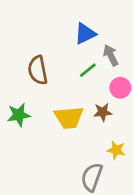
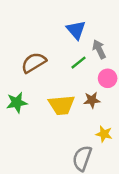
blue triangle: (85, 34) -> (76, 30), turned -45
brown semicircle: (38, 70) -> (34, 63), turned 70

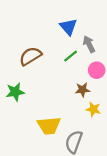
yellow trapezoid: (62, 105) -> (49, 126), moved
yellow star: (104, 134) -> (93, 109), moved

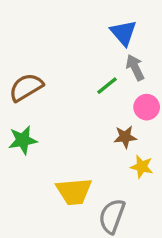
blue triangle: (68, 27) -> (124, 33), moved
brown semicircle: (30, 56) -> (26, 87), moved

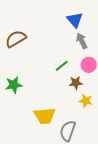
green line: (107, 86) -> (62, 66), moved
brown semicircle: (26, 87) -> (16, 39), moved

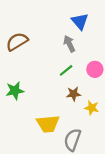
gray arrow: (82, 41) -> (69, 44), moved
brown star: (76, 83) -> (74, 94), moved

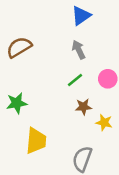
blue triangle: (80, 21) -> (81, 16), moved, turned 36
yellow trapezoid: (48, 124) -> (36, 141), moved, turned -80

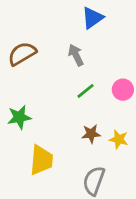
gray arrow: (79, 50) -> (76, 55), moved
brown star: (83, 107) -> (91, 134), moved

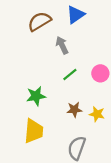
brown semicircle: (22, 54) -> (39, 21), moved
green star: (19, 117) -> (36, 96), moved

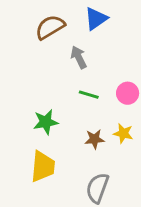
green line: (70, 75) -> (89, 95), turned 56
yellow star: (97, 114) -> (123, 133), moved

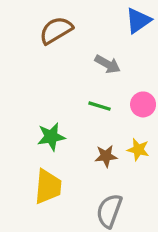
blue triangle: (96, 19) -> (138, 21), moved
gray arrow: (79, 57) -> (108, 64), moved, turned 145

